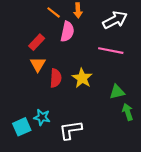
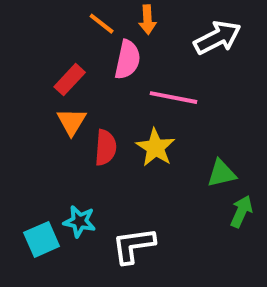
pink line: (111, 51) -> (173, 98), moved
green arrow: (128, 112) -> (241, 211), turned 42

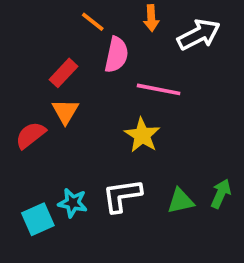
orange arrow: (147, 20) -> (151, 18), moved
red semicircle: (106, 147) -> (31, 135), moved, turned -132
green triangle: (221, 173) -> (181, 201), moved
white L-shape: (134, 245) -> (122, 196), moved

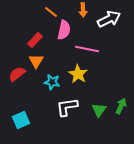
green triangle: (181, 201) -> (99, 110), turned -42
cyan star: (73, 203) -> (52, 82), moved

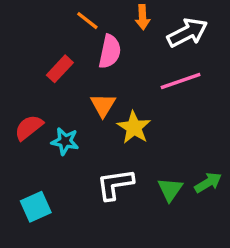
pink line: (87, 49) -> (181, 81), moved, turned -30
orange triangle: (36, 61) -> (103, 105), moved
cyan star: (52, 82) -> (65, 141), moved
green arrow: (121, 106) -> (208, 183), turned 35

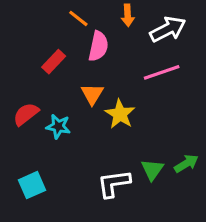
white L-shape: (115, 184) -> (114, 184), moved

